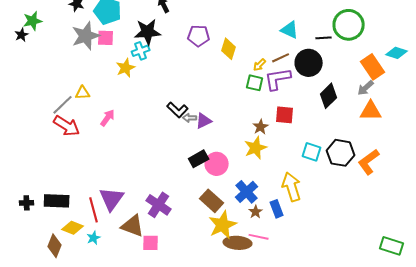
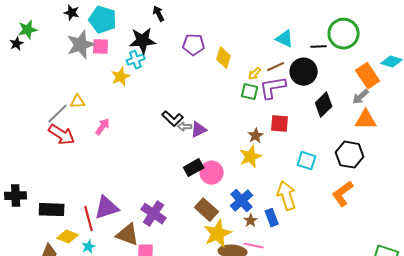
black hexagon: (341, 153) -> (350, 155), moved
orange L-shape: (369, 162) -> (343, 194), moved
purple triangle: (112, 199) -> (107, 208), turned 36
black cross: (27, 203) -> (16, 196), moved, size x1.5

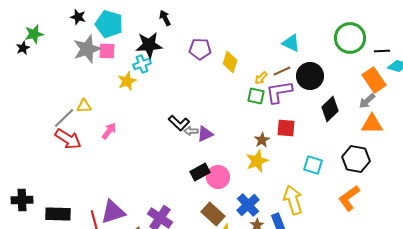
black line: (319, 47) -> (382, 51), moved

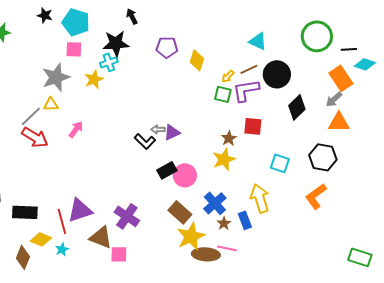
gray star: (87, 49) -> (56, 77), moved
black L-shape: (179, 123) -> (145, 141), moved

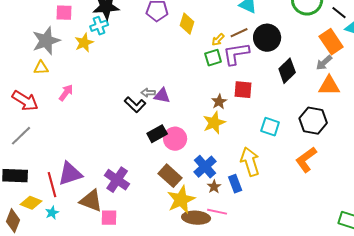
black line: (349, 49) -> (339, 13), turned 42
green square: (223, 94) -> (213, 58), turned -30
gray line: (31, 116) -> (21, 136), moved
purple triangle: (172, 132) -> (162, 96), turned 36

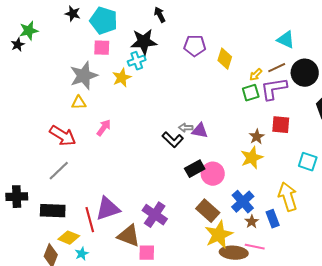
cyan star: (52, 213) -> (82, 254), moved

